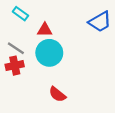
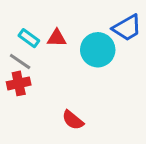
cyan rectangle: (20, 14) -> (29, 38), moved
cyan circle: (49, 53) -> (98, 50), moved

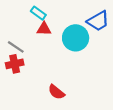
cyan rectangle: (29, 38) -> (38, 13), moved

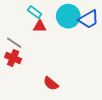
cyan circle: (76, 38) -> (68, 16), moved
red cross: (15, 64) -> (13, 58), turned 35

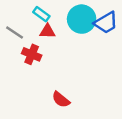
gray line: (14, 43) -> (15, 32), moved
red cross: (13, 58) -> (32, 54), moved

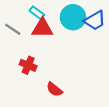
red triangle: (47, 31) -> (42, 28), size x1.5
red cross: (32, 54) -> (28, 65), moved

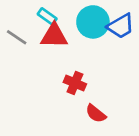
red cross: (28, 65) -> (75, 83), moved
red semicircle: (54, 89) -> (96, 114), moved

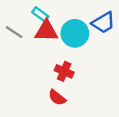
cyan circle: (93, 22) -> (75, 33), moved
red semicircle: (96, 114) -> (57, 98), moved

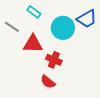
red triangle: (46, 31) -> (33, 44), moved

